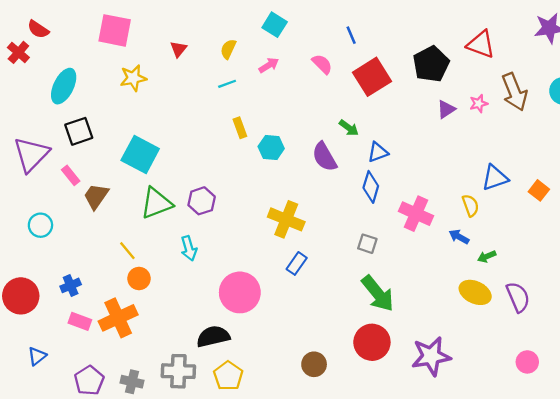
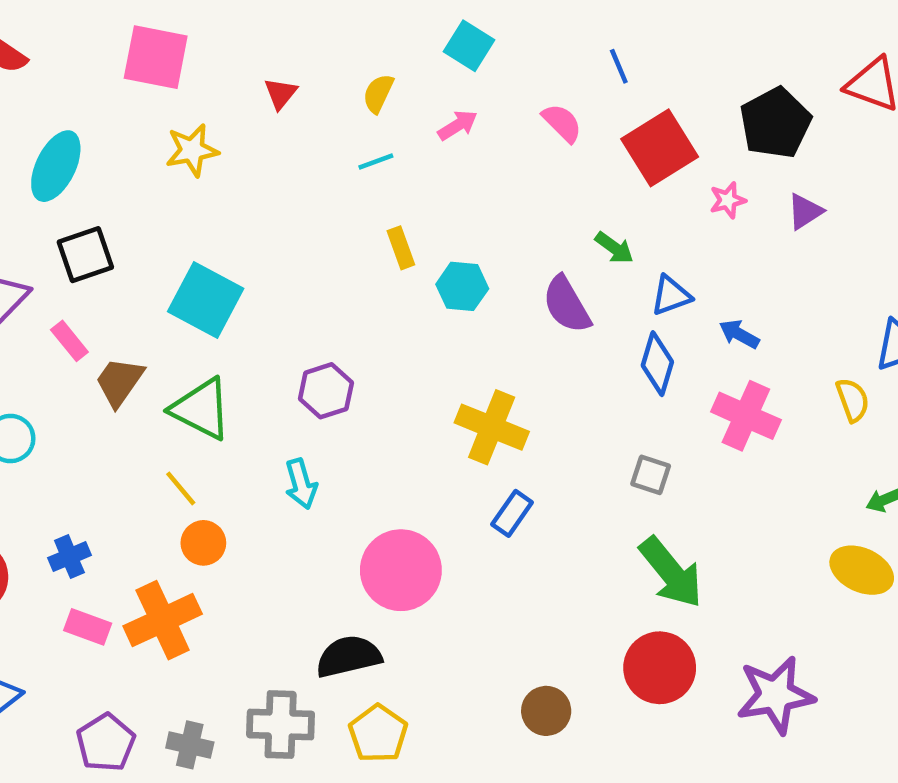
pink star: (479, 103) -> (728, 200), moved
green triangle: (156, 203) -> (201, 409), moved, turned 48
blue arrow: (459, 237) -> (739, 334), moved

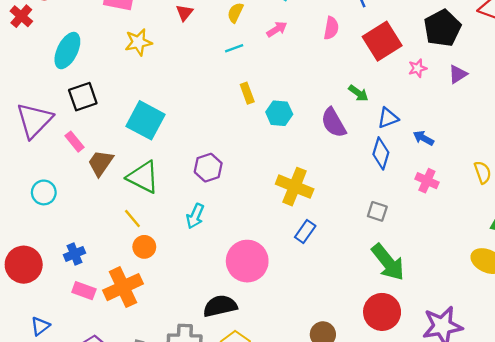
pink semicircle: (562, 123) -> (331, 28), turned 55
pink cross: (746, 416) -> (427, 181), size x0.7
cyan arrow: (301, 484) -> (195, 216), turned 40

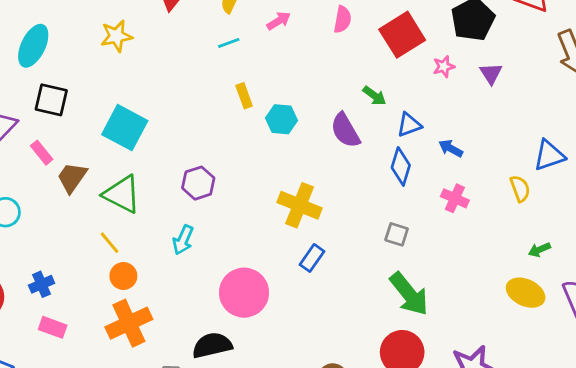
purple triangle: (458, 74) -> (491, 73), turned -30
black square: (83, 97) -> (51, 100), turned 32
orange cross: (123, 287) -> (129, 323), moved

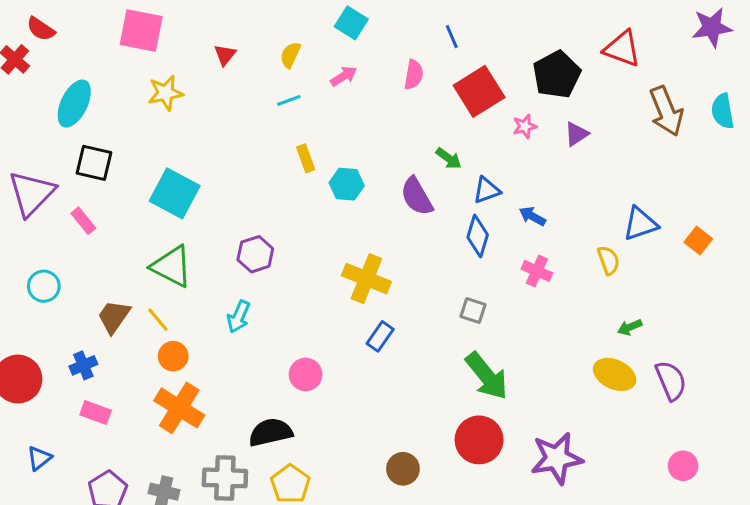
purple triangle: (491, 73) -> (576, 134), turned 30
brown trapezoid: (72, 178) -> (114, 317), moved
pink circle: (244, 293) -> (306, 374), size x0.6
orange cross: (129, 323) -> (179, 408), turned -33

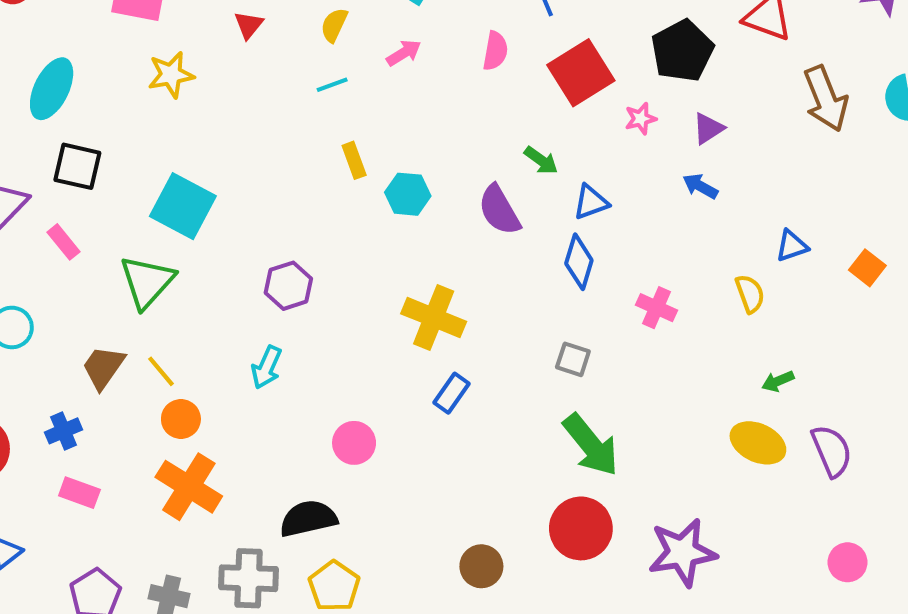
blue arrow: (532, 216) -> (700, 186), moved
blue triangle: (640, 224) -> (792, 246), size x0.7
green triangle: (172, 266) -> (147, 282), moved, turned 45

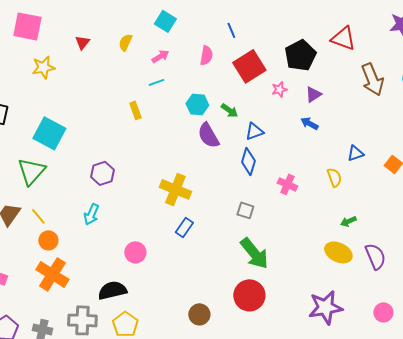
cyan line: (332, 85) -> (156, 82), moved
cyan hexagon: (408, 194) -> (197, 104), moved
purple star: (682, 552) -> (325, 307), moved

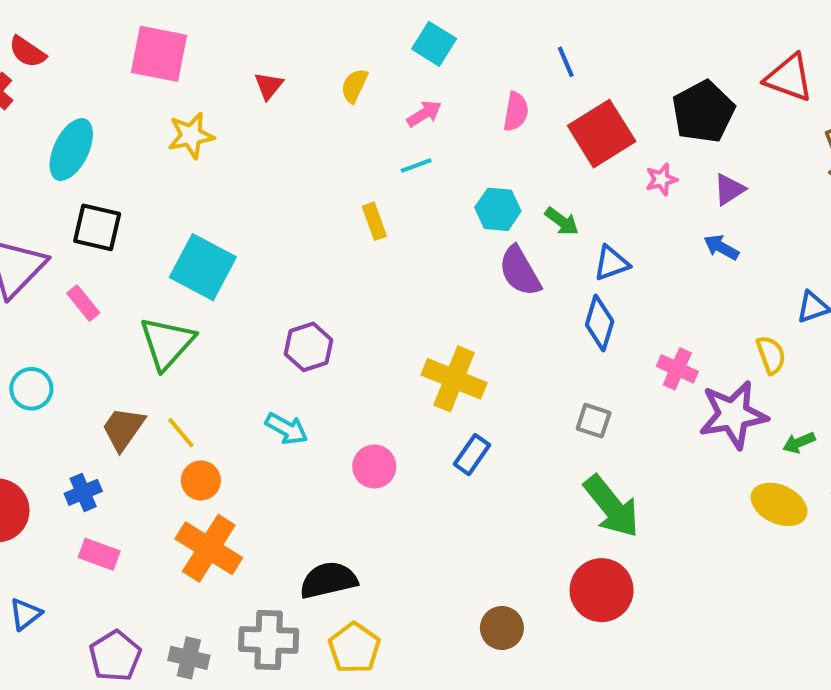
cyan arrow: (91, 214) -> (287, 429), turned -85
pink circle: (135, 252) -> (374, 467), moved
purple star: (325, 307) -> (733, 415), moved

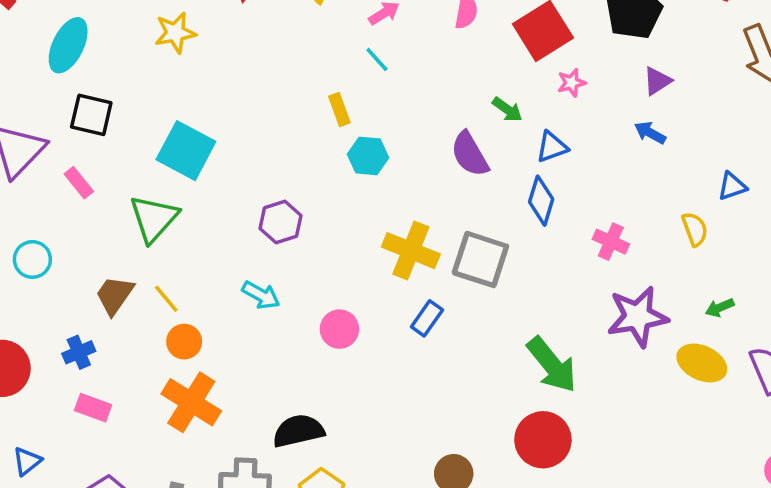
cyan line: (416, 165) -> (377, 60), turned 68
pink star: (661, 179) -> (572, 83), moved
cyan hexagon: (498, 209) -> (368, 156), moved
purple star: (733, 415) -> (638, 317), moved
gray square: (594, 421) -> (480, 259), moved, size x1.8

